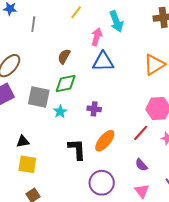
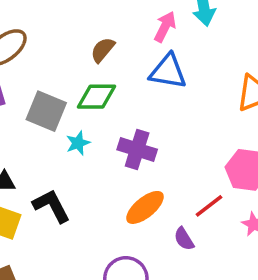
purple cross: (94, 109) -> (137, 149), size x1.5
black L-shape: (77, 149) -> (51, 206), moved, turned -35
purple semicircle: (141, 165) -> (184, 239), moved

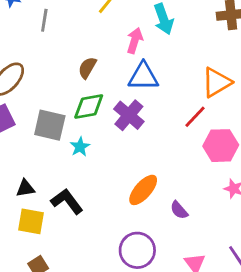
purple cross: (137, 149) -> (129, 115), moved, turned 32
red line: (209, 206) -> (195, 117), moved

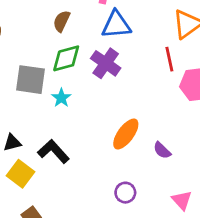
red line: (195, 117) -> (169, 59), turned -50
yellow square: (31, 221) -> (21, 174), turned 32
purple circle: (137, 250) -> (125, 193), size x0.6

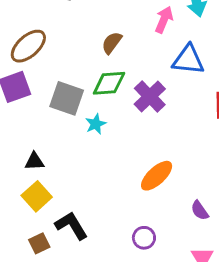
blue triangle: (116, 25) -> (188, 60), moved
purple semicircle: (162, 150) -> (200, 210), moved
black L-shape: (53, 151) -> (71, 226), moved

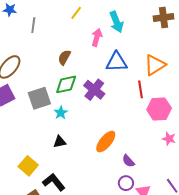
gray square: (67, 98) -> (39, 98), turned -30
black triangle: (34, 161) -> (60, 142), moved
purple semicircle: (200, 210) -> (128, 161), moved
purple circle: (144, 238) -> (126, 183), moved

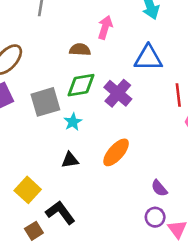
pink arrow: (97, 37) -> (105, 27), moved
brown semicircle: (64, 57) -> (80, 50), turned 63
orange ellipse: (106, 142) -> (116, 152), moved

